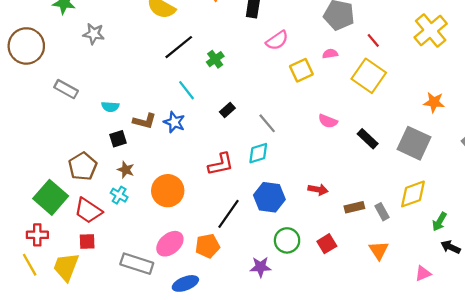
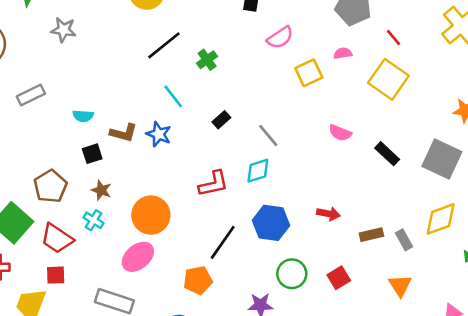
gray rectangle: (66, 89) -> (31, 95), turned -55
pink ellipse: (170, 244) -> (138, 257), moved

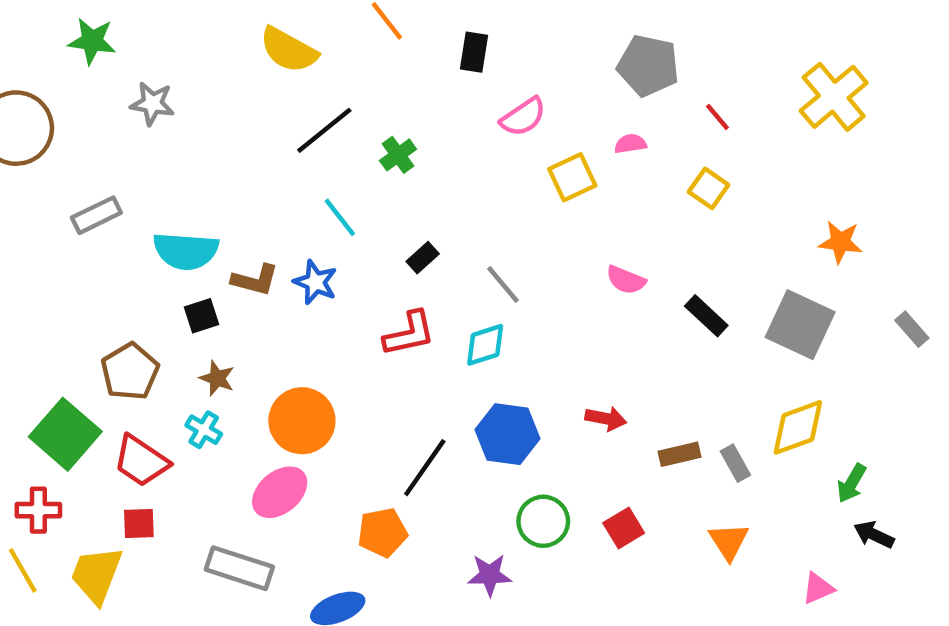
yellow square: (388, 79) -> (709, 188), size x0.6
cyan semicircle: (83, 116) -> (186, 251), size x1.8
red L-shape: (214, 184) -> (409, 334), moved

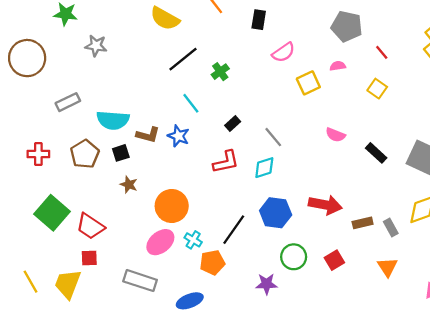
brown pentagon: (130, 372) -> (85, 154), moved
red arrow: (606, 419) -> (325, 205), size x1.6
cyan cross: (204, 430) -> (193, 240), moved
red cross: (38, 510) -> (38, 154), moved

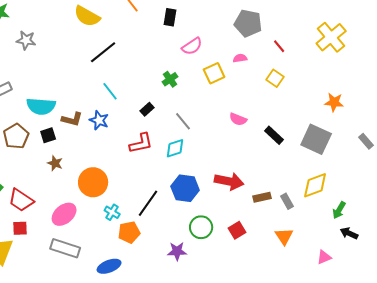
green cross: (220, 72) -> (170, 79), moved
pink ellipse: (160, 242) -> (64, 214), moved

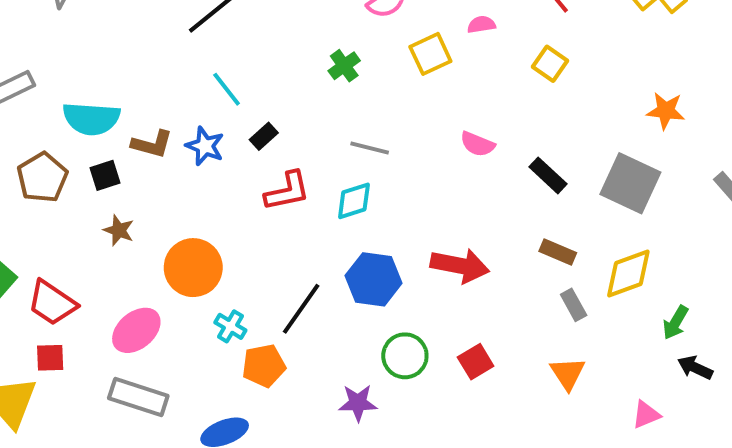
black rectangle: (147, 109) -> (264, 136), moved
gray line: (183, 121) -> (370, 148), turned -36
brown rectangle: (262, 197) -> (558, 252), moved, turned 36

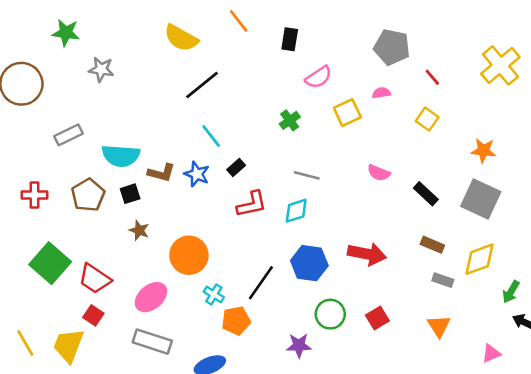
orange star: (666, 111) -> (483, 151), moved
gray rectangle: (574, 305) -> (443, 280), turned -42
red square: (50, 358) -> (93, 315), turned 36

